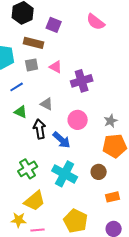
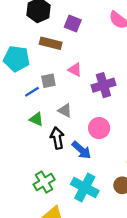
gray square: (32, 65) -> (48, 81), moved

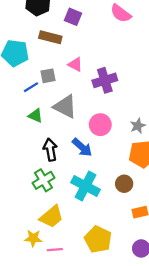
gray triangle: (65, 110) -> (65, 106), size x1.6
black arrow: (57, 138) -> (50, 150), moved

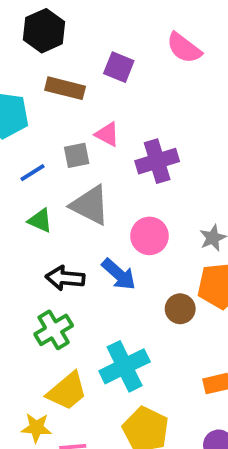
purple square: (73, 17) -> (119, 67), moved
gray square: (48, 76) -> (77, 155), moved
black arrow: (50, 150) -> (65, 278), turned -75
brown circle: (124, 184) -> (180, 309), moved
cyan cross: (85, 186) -> (125, 366), moved, turned 36

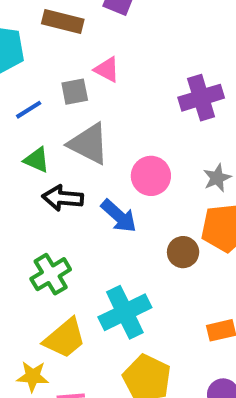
purple cross: (157, 161) -> (201, 98), moved
black arrow: (65, 278) -> (63, 198), moved

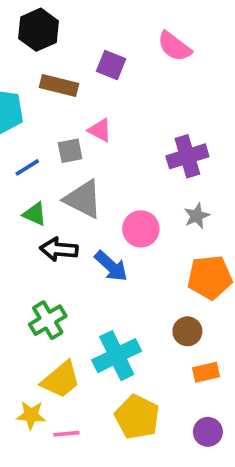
gray star: (217, 178) -> (197, 216), moved
brown circle: (183, 252) -> (187, 331), moved

